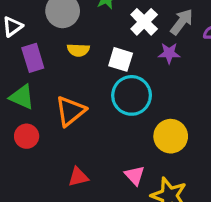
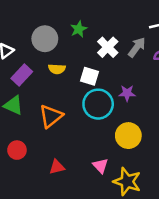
purple star: (169, 53) -> (127, 93), moved
purple rectangle: (33, 58) -> (22, 75), turned 60
red circle: (27, 136) -> (17, 150), moved

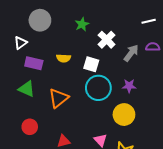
gray circle: (45, 39) -> (40, 20), moved
gray arrow: (137, 47) -> (131, 53), moved
purple rectangle: (22, 75) -> (34, 63), turned 60
purple star: (127, 93) -> (129, 86), moved

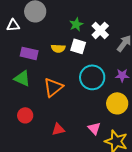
green star: (82, 24) -> (76, 24), moved
white triangle: (20, 43) -> (13, 25), moved, turned 32
white square: (91, 64) -> (78, 46), moved

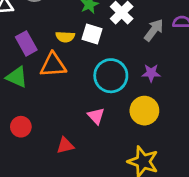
purple rectangle: (29, 53) -> (26, 43), turned 48
orange triangle: (53, 87) -> (53, 65), moved, turned 35
pink triangle: (94, 128) -> (96, 116), moved

